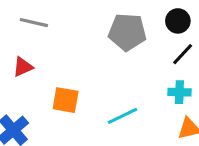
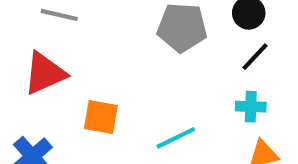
red triangle: (23, 67) -> (45, 73), size x1.6

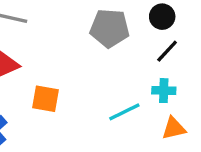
cyan line: (176, 138) -> (124, 112), moved

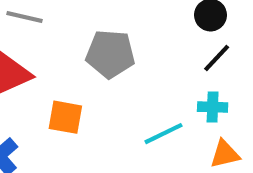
gray pentagon: (110, 28) -> (110, 54), moved

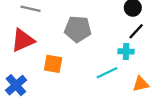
cyan cross: (213, 107) -> (126, 51), moved

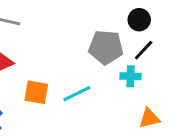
gray pentagon: (78, 29) -> (106, 47), moved
cyan line: (107, 73) -> (77, 94), moved

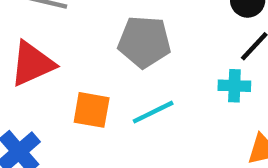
gray pentagon: (106, 47) -> (144, 42), moved

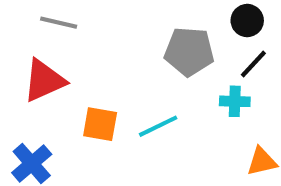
gray pentagon: (144, 42) -> (189, 52), moved

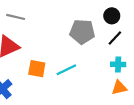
cyan cross: (235, 101) -> (118, 64), moved

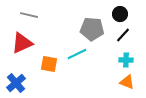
cyan line: (66, 70) -> (77, 54), moved
orange triangle: (119, 88) -> (127, 82), turned 35

